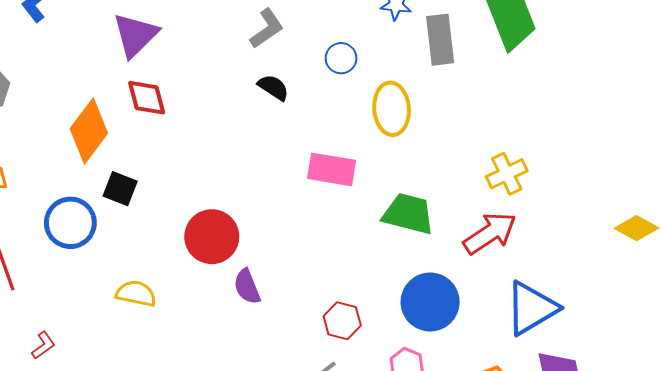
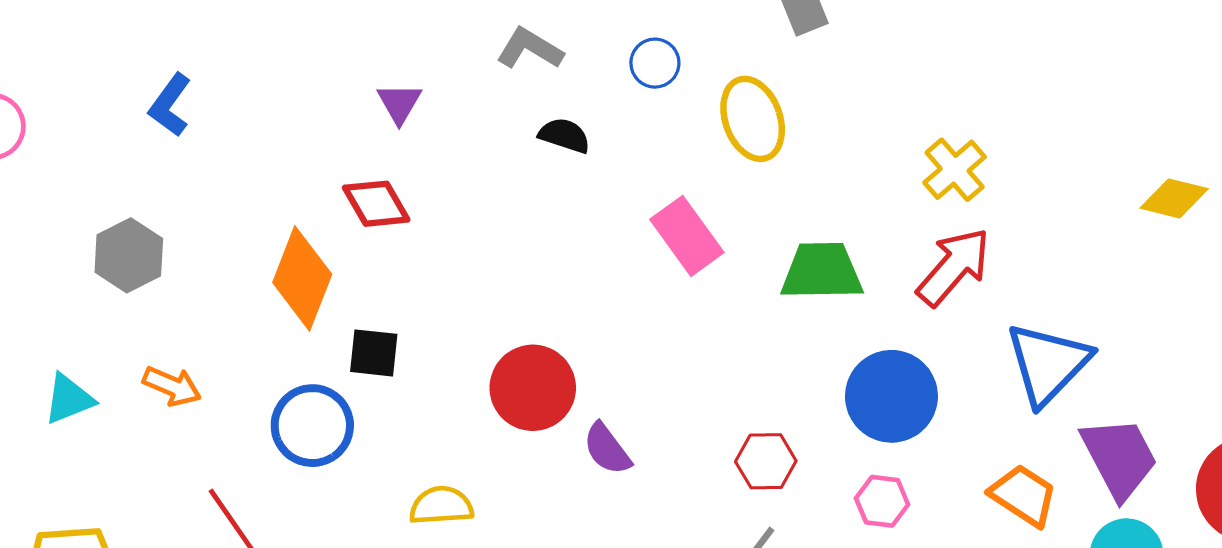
gray L-shape: (267, 28) -> (530, 49), turned -99
purple triangle: (135, 35) -> (399, 103), moved, size x0.6
pink rectangle: (332, 169) -> (687, 236), turned 60

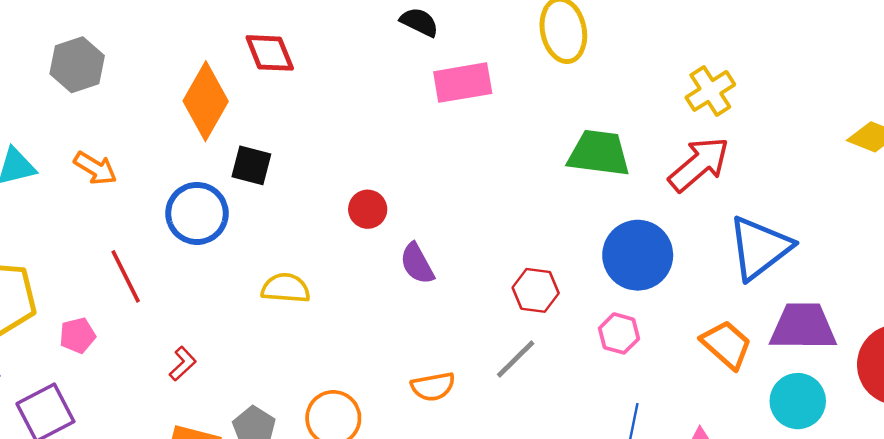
pink rectangle: (687, 236) -> (463, 83), moved, turned -72
red circle: (533, 388) -> (368, 209), size x0.6
purple trapezoid: (1119, 458) -> (803, 327), turned -70

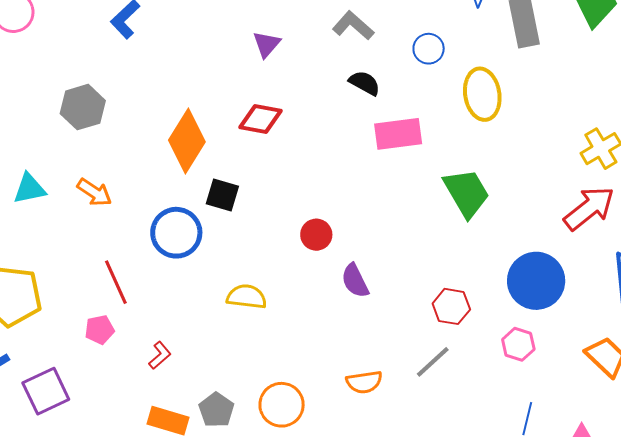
red diamond: (270, 53) -> (260, 119), moved, turned -60
green trapezoid: (599, 153) -> (467, 193), moved, turned 50
pink pentagon: (78, 335) -> (100, 330), moved

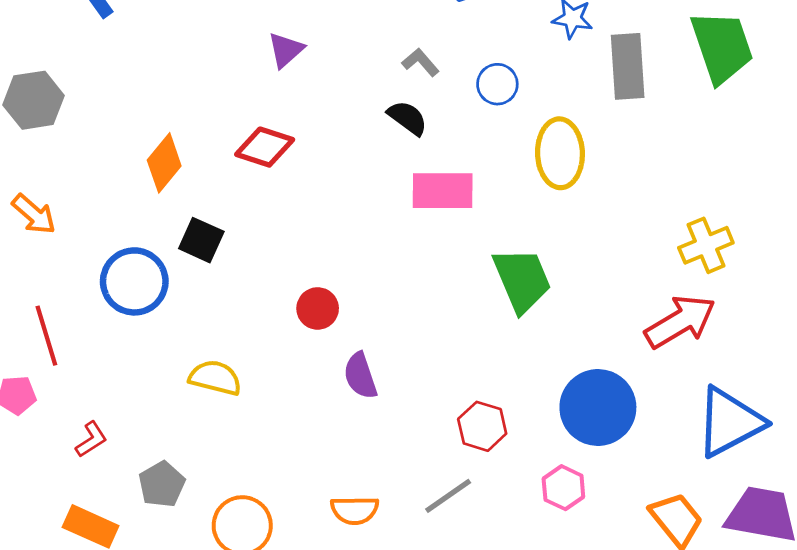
gray L-shape: (353, 26) -> (420, 62), moved, size x0.7
orange diamond: (187, 141) -> (164, 163), size x0.7
gray pentagon: (216, 410) -> (162, 484), moved

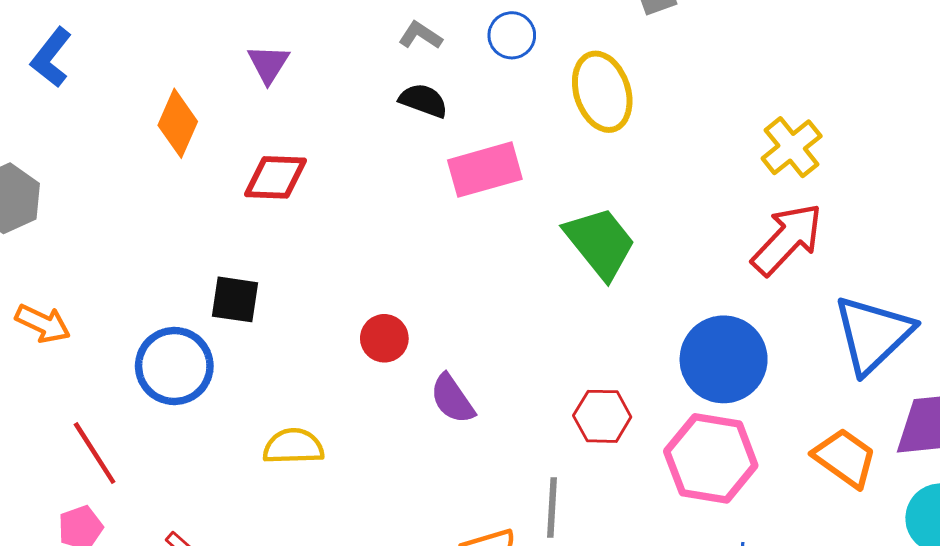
orange diamond: (164, 163) -> (178, 123), moved
pink hexagon: (563, 488) -> (711, 458), size x1.8
gray line: (448, 496) -> (552, 508), moved, turned -36

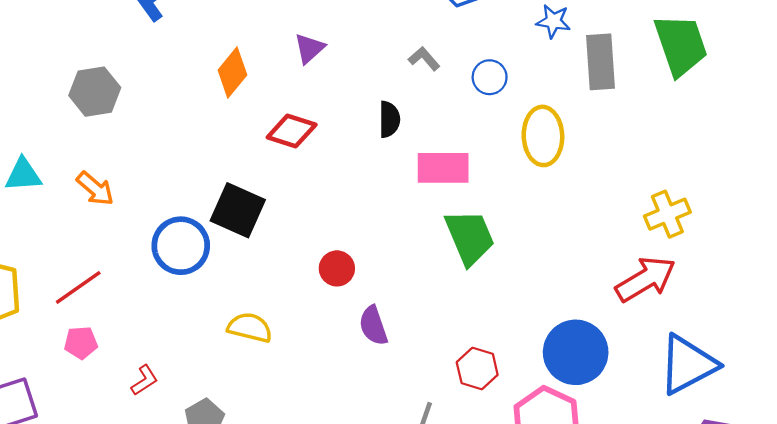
black semicircle: (423, 101) -> (389, 119), moved, turned 54
green trapezoid: (600, 243) -> (470, 237), moved
black square: (235, 299) -> (238, 210), size x1.4
red line: (95, 453) -> (78, 287), moved, turned 72

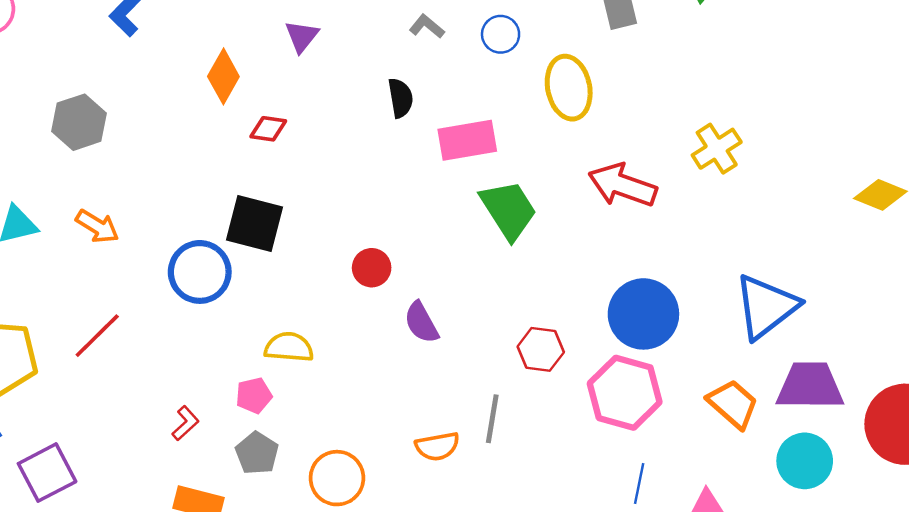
red diamond: (292, 131) -> (268, 129), moved, size x0.7
red arrow: (646, 279) -> (622, 185), moved, turned -120
pink pentagon: (81, 343) -> (254, 395), moved

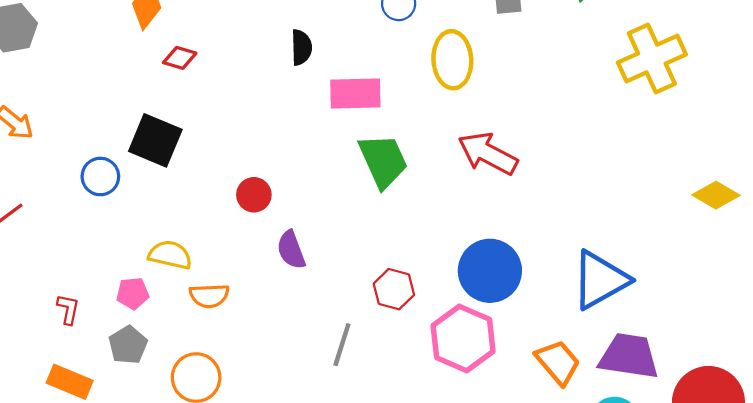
yellow cross: (717, 149) -> (652, 58), moved, size x1.5
blue circle: (200, 272) -> (100, 176), size x0.7
red L-shape: (185, 423) -> (68, 309), turned -44
orange semicircle: (437, 446) -> (209, 296), moved

